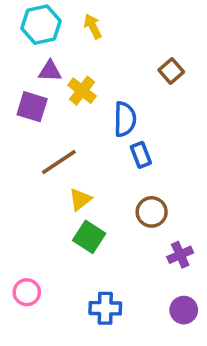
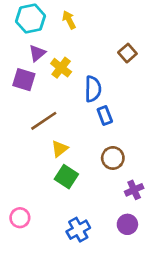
purple triangle: (50, 71) -> (37, 53), turned -42
blue cross: (105, 308) -> (78, 230), turned -30
purple circle: (184, 310) -> (127, 224), moved

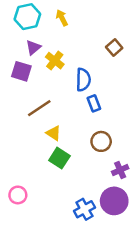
yellow triangle: (60, 149) -> (54, 133), turned -49
purple circle: (127, 224) -> (114, 201), size x1.5
blue cross: (78, 230) -> (84, 209), moved

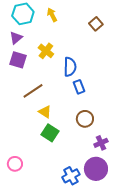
purple triangle: (33, 48) -> (16, 38), moved
brown square: (114, 48) -> (96, 24), moved

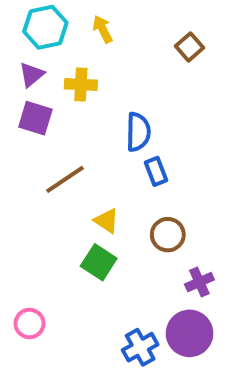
yellow cross: (46, 51) -> (81, 84), moved, turned -35
yellow triangle: (45, 112) -> (107, 221), moved

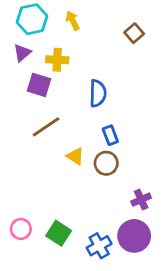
purple square: (35, 118) -> (39, 85), moved
blue rectangle: (156, 171) -> (110, 135), moved
brown circle: (168, 235) -> (106, 163), moved
green square: (99, 262) -> (59, 233), moved

